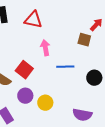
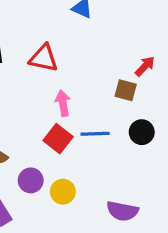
red square: (24, 70) -> (58, 139), moved
black circle: (94, 78) -> (142, 132), moved

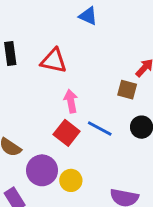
blue line: (95, 134) -> (100, 128), turned 30
purple circle: (31, 180) -> (42, 170), size x1.4

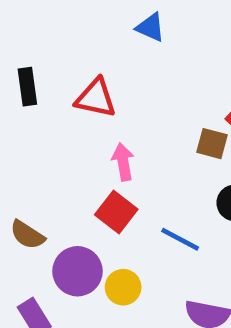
blue line: (100, 128) -> (180, 239), moved

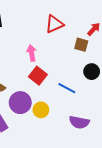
red triangle: (96, 98) -> (54, 24), moved, turned -36
pink arrow: (123, 162) -> (32, 53), moved

